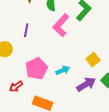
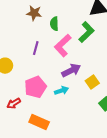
purple line: (26, 30) -> (36, 48), moved
purple arrow: (86, 84) -> (71, 70), moved

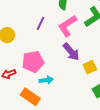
purple arrow: (71, 70) -> (71, 52), turned 66
cyan arrow: (61, 91) -> (46, 80), moved

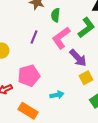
purple arrow: (71, 52) -> (78, 58), moved
cyan arrow: (46, 80) -> (57, 95), moved

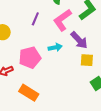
yellow square: (86, 78) -> (87, 60), turned 32
cyan arrow: (57, 95) -> (55, 47), moved

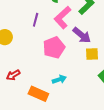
cyan arrow: (55, 47) -> (59, 79), moved
pink pentagon: (30, 58) -> (54, 48), moved

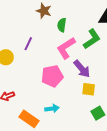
purple line: (36, 20) -> (28, 44), moved

